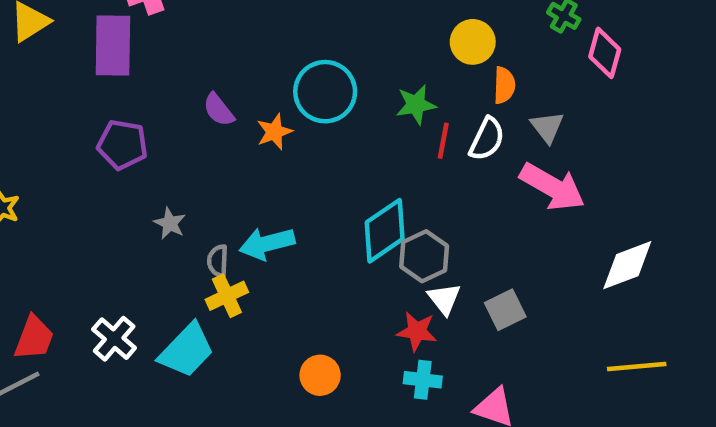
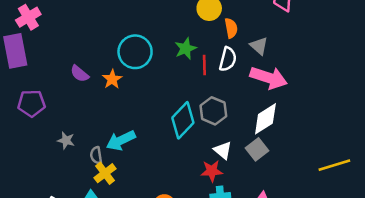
gray hexagon: (424, 256) -> (213, 111), moved
white diamond: (627, 265) -> (265, 119), moved

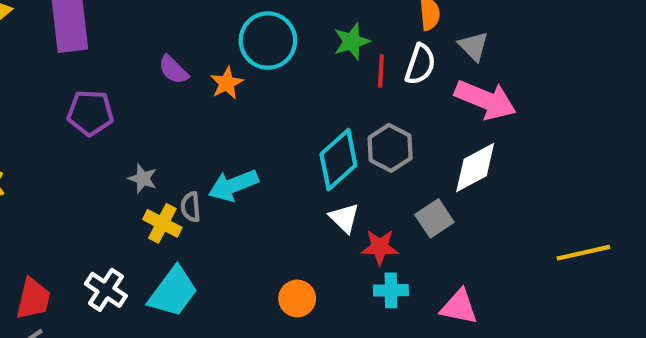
gray square: (257, 149) -> (434, 218), moved
white triangle: (223, 150) -> (344, 218), moved
yellow cross: (105, 173) -> (162, 223), moved, turned -30

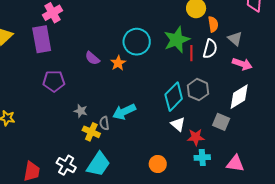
green star: (352, 41) -> (177, 40), size x1.5
pink arrow: (485, 100) -> (242, 64), size x0.7
gray square: (434, 218) -> (221, 122), turned -30

